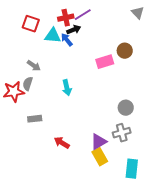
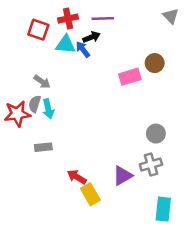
purple line: (83, 15) -> (103, 19), turned 30
red cross: (66, 18) -> (68, 19), moved
cyan arrow: (67, 88) -> (48, 109), moved
yellow rectangle: (100, 157) -> (90, 194), moved

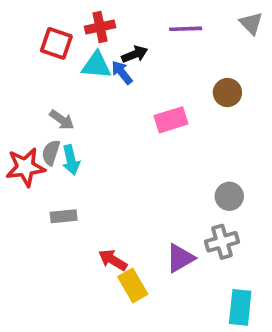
purple line: (103, 19) -> (186, 29), moved
pink rectangle: (130, 77) -> (171, 120), moved

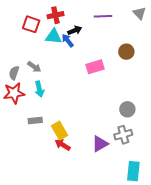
gray semicircle: (51, 153) -> (14, 73), moved
yellow rectangle: (133, 285) -> (60, 131), moved

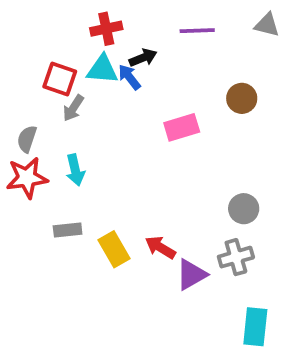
gray triangle: (140, 13) -> (267, 25), turned -32
red square: (31, 24) -> (60, 79), moved
gray arrow: (34, 67) -> (73, 108), moved, turned 88
red arrow: (63, 145) -> (160, 247), moved

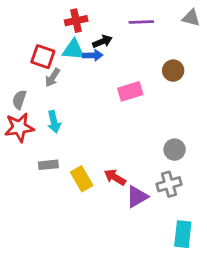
blue arrow: (129, 77) -> (93, 55), turned 126

